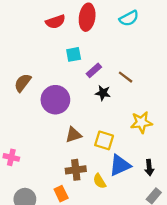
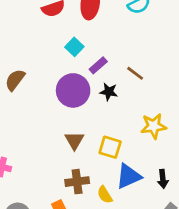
cyan square: (74, 54) -> (74, 47), turned -35
purple circle: (55, 100) -> (73, 90), moved
brown triangle: (74, 135) -> (74, 141), turned -42

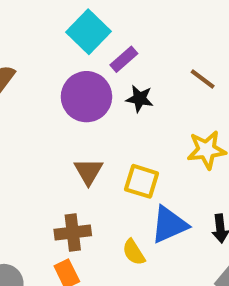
cyan square: (74, 47) -> (88, 32), size x1.5
brown line: (135, 73) -> (203, 79), moved
brown cross: (77, 182) -> (73, 232), moved

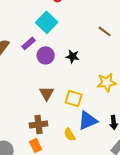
purple rectangle: (124, 59) -> (29, 43), moved
brown line: (203, 79) -> (105, 31), moved
purple circle: (86, 97) -> (46, 55), size x0.7

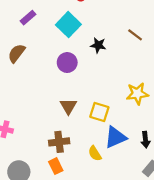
purple rectangle: (29, 43) -> (28, 18), moved
black star: (73, 56) -> (98, 45), moved

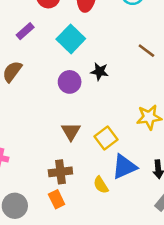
black star: (98, 45) -> (100, 72), moved
yellow square: (99, 112) -> (106, 138), turned 36

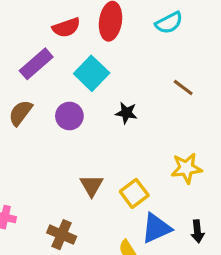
purple rectangle: (25, 31) -> (36, 64), size x1.5
purple circle: (70, 82) -> (69, 116), moved
brown cross: (60, 172) -> (62, 235), moved, turned 30

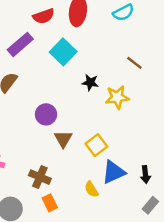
purple circle: (69, 116) -> (46, 114), moved
yellow star: (186, 168) -> (117, 97), moved

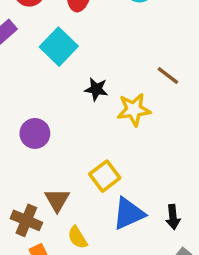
brown line: (134, 63) -> (168, 76), moved
brown triangle: (63, 139) -> (57, 200), moved
yellow semicircle: (91, 189) -> (77, 237), moved

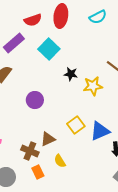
brown triangle: (57, 200) -> (48, 139), turned 35
blue triangle: (129, 214) -> (100, 131), moved

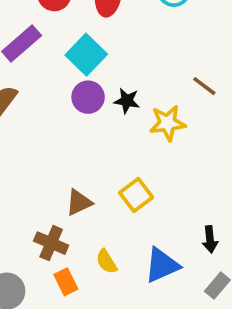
purple circle: (35, 100) -> (88, 97), moved
blue triangle: (100, 131) -> (162, 265), moved
brown triangle: (48, 139) -> (79, 202), moved

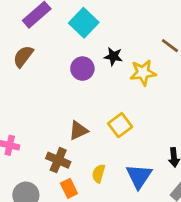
purple circle: (88, 97) -> (82, 69), moved
yellow semicircle: (107, 262) -> (99, 174), turned 48
blue triangle: (162, 265) -> (139, 176), turned -32

